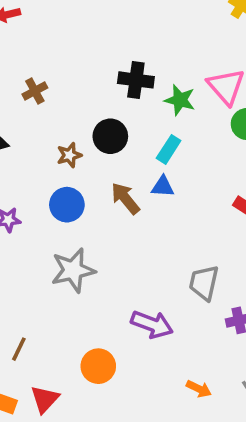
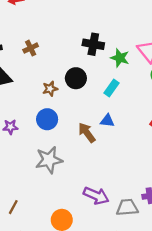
blue triangle: (163, 187) -> (107, 121), moved
brown arrow: (125, 198) -> (87, 133), moved
gray trapezoid: (204, 283) -> (127, 207), moved, turned 70

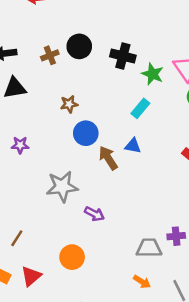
black circle: (76, 78) -> (79, 46), moved
blue circle: (47, 119) -> (86, 133), moved
purple arrow: (96, 196) -> (94, 214), moved, size x0.7

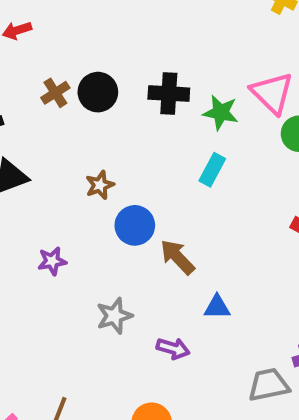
brown cross: (50, 55) -> (55, 93), moved
purple star: (20, 145) -> (52, 261), moved
blue triangle: (133, 146) -> (217, 307), moved
gray star: (62, 187) -> (114, 316), size x0.7

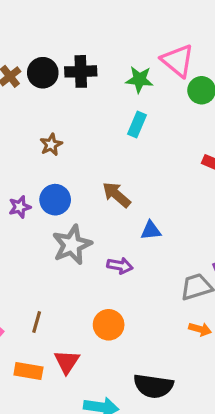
black cross: (169, 94) -> (81, 71), moved
blue circle: (135, 225) -> (55, 200), moved
gray star: (114, 316) -> (72, 245), size x1.4

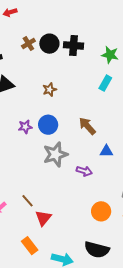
brown line: (37, 322) -> (28, 201), turned -64
orange circle: (109, 325) -> (101, 211), moved
red triangle: (67, 362) -> (43, 218), moved
orange rectangle: (28, 371) -> (30, 246), moved, turned 36

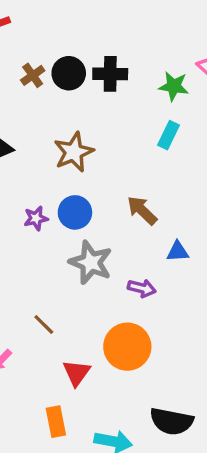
brown star: (50, 90) -> (74, 152), size x1.6
gray star: (55, 154) -> (91, 263), turned -30
brown line: (28, 201) -> (44, 325), moved
orange circle: (101, 211) -> (127, 347), moved, size x1.4
orange rectangle: (30, 246) -> (56, 422), turned 30

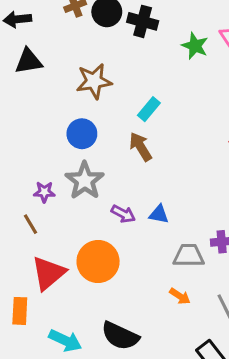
cyan rectangle: (169, 135) -> (149, 109), moved
purple star: (36, 218) -> (44, 192), moved
blue triangle: (178, 252) -> (159, 214), moved
red triangle: (77, 373) -> (48, 273), size x1.4

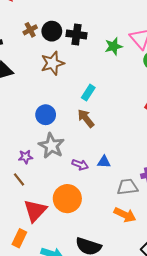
green star: (195, 46) -> (114, 46), turned -30
brown star: (94, 81) -> (52, 63), moved
orange arrow: (180, 296) -> (125, 215), size x1.5
orange rectangle: (20, 311) -> (19, 238), turned 30

